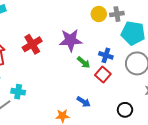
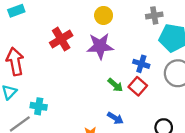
yellow circle: (99, 14) -> (104, 15), moved
red cross: (32, 44) -> (61, 39), moved
green arrow: (84, 62) -> (115, 85), moved

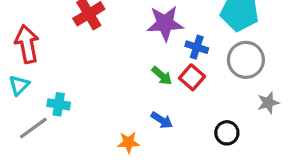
purple star: (100, 46) -> (165, 23), moved

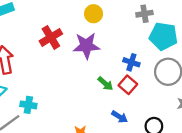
purple star: (165, 23) -> (86, 46), moved
blue arrow: (162, 120) -> (120, 117), moved

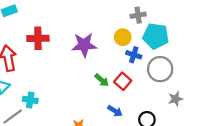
yellow circle: (94, 14) -> (123, 37), moved
red cross: (51, 37) -> (38, 38), moved, turned 30
blue cross: (131, 62) -> (134, 55), moved

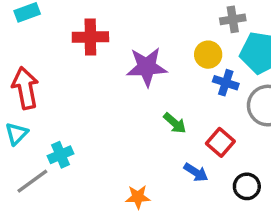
red cross: (38, 38) -> (90, 37), moved
red square: (123, 81) -> (220, 142), moved
cyan cross: (30, 100) -> (61, 155), turned -32

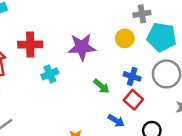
red cross: (90, 37) -> (30, 45), moved
blue cross: (226, 83) -> (132, 76), moved
cyan cross: (61, 155) -> (50, 74), moved

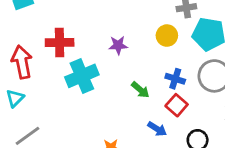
purple star: (82, 47) -> (118, 45), size x0.6
cyan cross: (50, 74) -> (82, 76), size x1.6

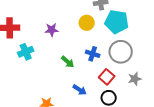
cyan cross: (82, 76) -> (26, 52), size x0.7
red square: (177, 105) -> (107, 77), moved

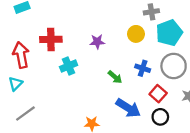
cyan pentagon: (117, 22) -> (169, 33), turned -30
blue arrow: (80, 90) -> (128, 108), size x1.6

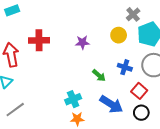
gray cross: (151, 12) -> (133, 14), turned -32
cyan cross: (69, 66) -> (73, 99), moved

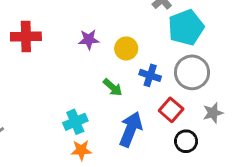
yellow circle: (119, 35) -> (126, 48), moved
blue arrow: (111, 104) -> (131, 129), turned -100
black circle: (141, 113) -> (186, 141), moved

